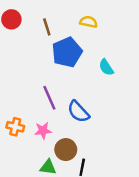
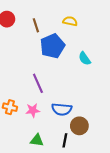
blue semicircle: (78, 112) -> (62, 109), moved, turned -42
brown circle: (66, 150) -> (79, 126), moved

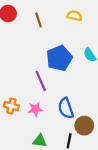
blue pentagon: (52, 46) -> (59, 58), moved
blue semicircle: (62, 109) -> (66, 108), turned 66

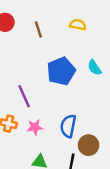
purple line: (41, 81) -> (24, 96), moved
blue semicircle: (66, 108) -> (68, 126), turned 30

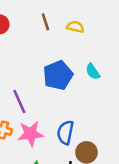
brown line: (38, 29) -> (45, 22), moved
pink star: (35, 127) -> (31, 134), size x1.5

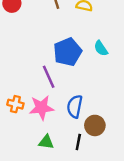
purple line: (19, 101) -> (49, 77), moved

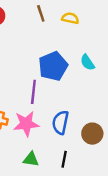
purple line: (49, 77) -> (33, 92), turned 30
brown circle: (95, 125) -> (92, 134), moved

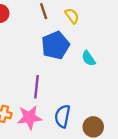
yellow semicircle: (70, 18) -> (72, 16), turned 42
blue pentagon: (53, 66) -> (55, 45), moved

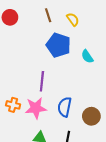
blue pentagon: (55, 45) -> (58, 45), turned -30

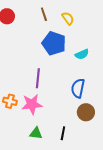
cyan semicircle: (87, 56) -> (82, 54), turned -80
blue semicircle: (65, 107) -> (78, 88), moved

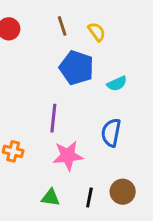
pink star: (32, 104) -> (68, 156), moved
brown circle: (86, 112) -> (123, 192), moved

